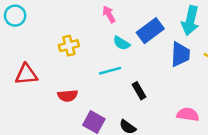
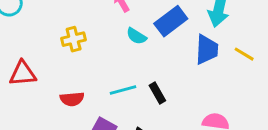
cyan line: (110, 71) -> (123, 90), moved

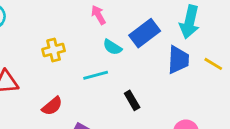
cyan line: (123, 90) -> (96, 75), moved
red semicircle: (72, 99) -> (52, 106), turned -35

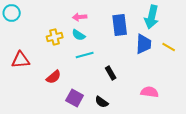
pink arrow: (98, 15) -> (80, 17), moved, turned -64
blue rectangle: (145, 33) -> (120, 25), turned -60
cyan semicircle: (112, 47) -> (79, 35), moved

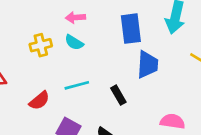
blue trapezoid: (144, 44) -> (148, 65), moved
cyan line: (85, 55) -> (77, 85), moved

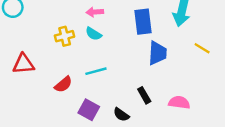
black rectangle: (118, 95) -> (144, 95), moved

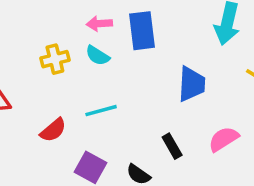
blue rectangle: (143, 22) -> (142, 31), moved
pink semicircle: (179, 103) -> (224, 139), moved, turned -40

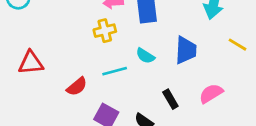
cyan semicircle: (98, 56) -> (145, 56), moved
yellow cross: (55, 59) -> (105, 31), moved

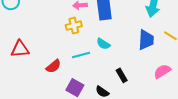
blue trapezoid: (186, 50) -> (146, 40), moved
pink semicircle: (211, 93) -> (162, 71), moved

